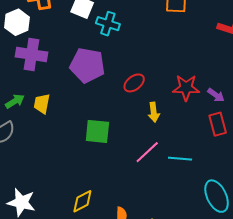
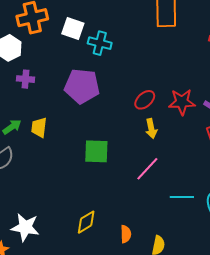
purple cross: (31, 55) -> (25, 79), size x0.6
red ellipse: (134, 83) -> (145, 100), moved
cyan line: (180, 159) -> (182, 197), moved

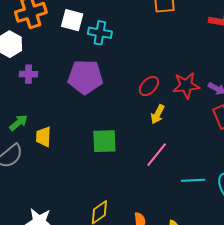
yellow trapezoid: (39, 127) -> (43, 137), moved
yellow arrow: (151, 129) -> (158, 114), turned 42

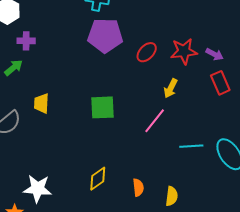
purple pentagon: (85, 77) -> (105, 35), moved
yellow arrow: (158, 114) -> (171, 88), moved
green arrow: (19, 123) -> (14, 68), moved

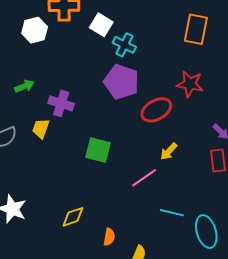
purple cross: (26, 41) -> (61, 103), moved, size x1.4
red star: (184, 51) -> (190, 84), moved
red ellipse: (147, 52) -> (156, 110), size x1.4

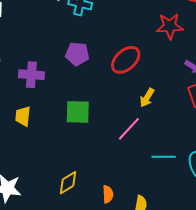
purple pentagon: (121, 82) -> (77, 54), moved, size x0.7
red star: (190, 84) -> (170, 26), moved
yellow trapezoid: (41, 128) -> (23, 116), moved

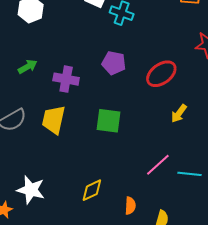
yellow trapezoid: (23, 116) -> (54, 120), size x1.4
pink line: (129, 129) -> (158, 165), moved

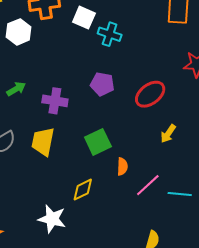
green square: (109, 121) -> (98, 142), turned -32
white star: (31, 190) -> (52, 219), moved
yellow diamond: (92, 190) -> (83, 190), moved
orange semicircle: (130, 206) -> (122, 167), moved

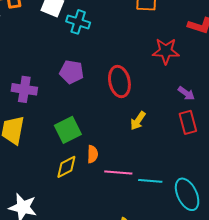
red ellipse: (150, 94) -> (119, 81), turned -64
pink line: (148, 185) -> (118, 172), turned 48
yellow diamond: (83, 190) -> (66, 167), moved

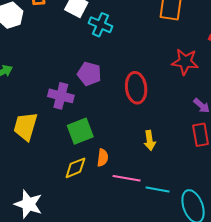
purple cross: (24, 89) -> (61, 96), moved
yellow arrow: (138, 121) -> (150, 140), moved, turned -48

